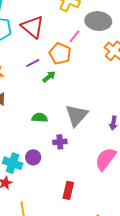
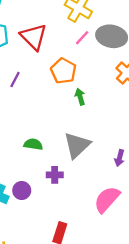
pink line: (75, 36) -> (82, 38), moved
purple line: (33, 63) -> (15, 79), moved, turned -40
green arrow: (49, 77) -> (80, 97), moved, turned -72

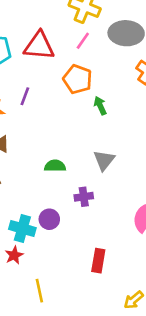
red triangle: (34, 37) -> (39, 46), turned -32
pink line: (82, 38) -> (83, 41), moved
gray triangle: (77, 145) -> (104, 160), size x0.7

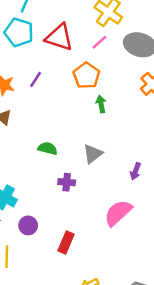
purple circle: (49, 219) -> (28, 225), moved

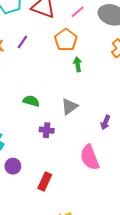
pink semicircle: (118, 213) -> (90, 157), turned -70

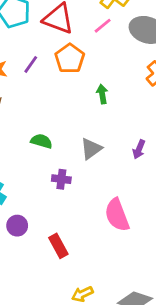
orange pentagon: (66, 40) -> (70, 58), moved
purple arrow: (105, 122) -> (139, 149), moved
red rectangle: (45, 181) -> (58, 246), turned -54

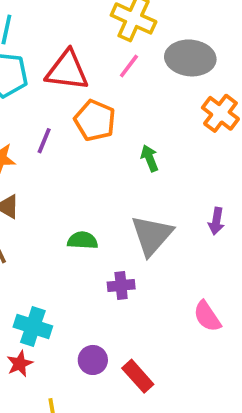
gray triangle: (91, 149) -> (152, 235), size x1.4
pink semicircle: (117, 215) -> (207, 316), size x0.7
purple circle: (17, 226) -> (93, 360), moved

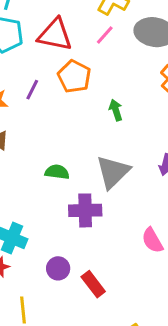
purple cross: (121, 286) -> (85, 210), size x1.5

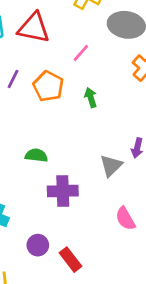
pink line: (105, 35) -> (81, 53), moved
orange pentagon: (74, 76) -> (48, 86), moved
gray triangle: (113, 172) -> (111, 166), moved, size x0.7

